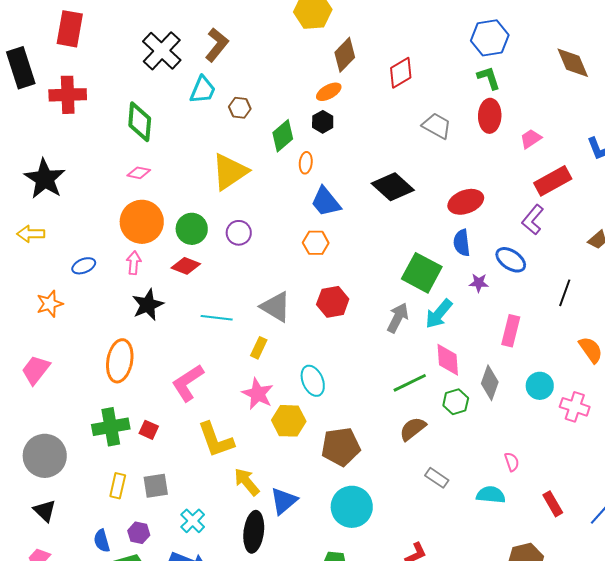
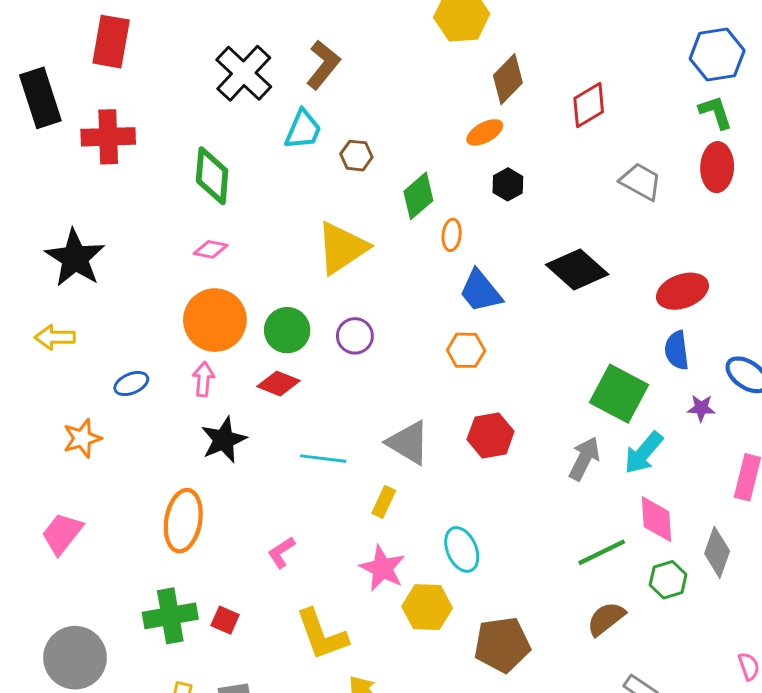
black hexagon: (323, 122) -> (508, 184), moved
pink L-shape: (188, 383) -> (281, 552), size x0.6

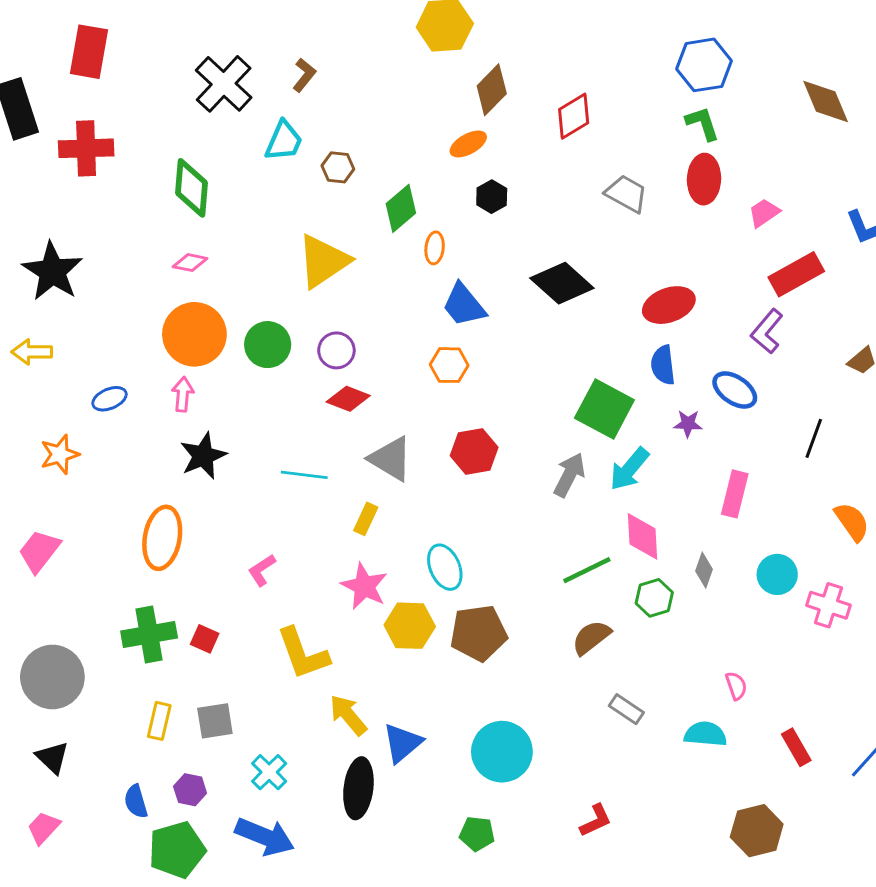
brown L-shape: (323, 65) -> (304, 75), size x0.7
red diamond: (278, 384) -> (348, 399), moved
gray diamond: (717, 552) -> (704, 570), size x0.7
brown pentagon: (502, 645) -> (479, 633), moved

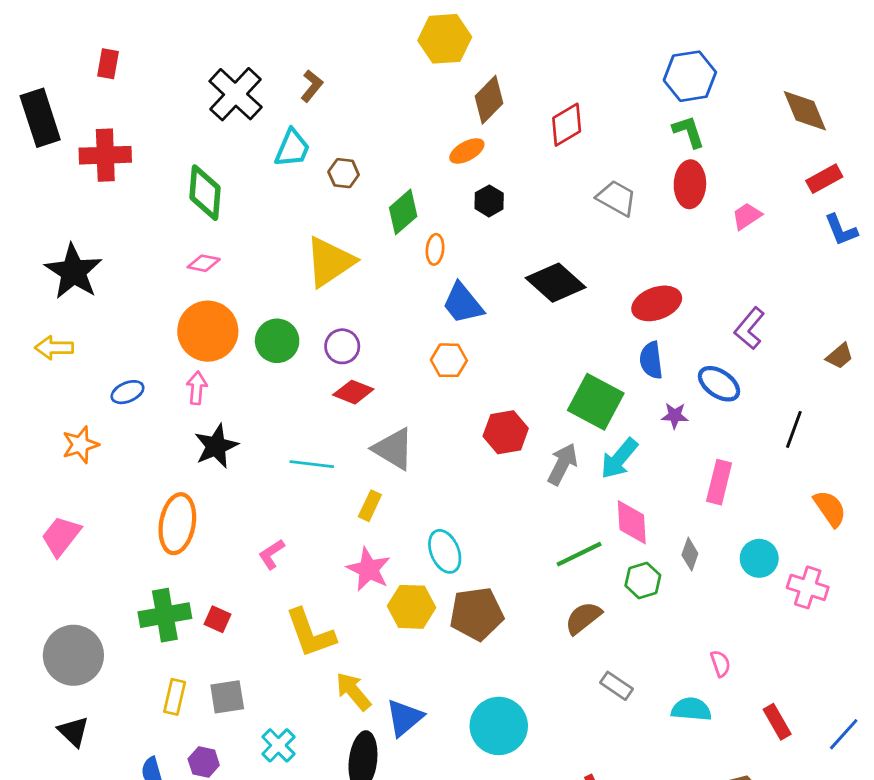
red rectangle: (89, 52) -> (108, 64), size x0.6
red rectangle: (796, 274) -> (824, 179), moved, size x0.7
red hexagon: (474, 451) -> (506, 432), moved

